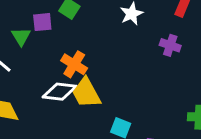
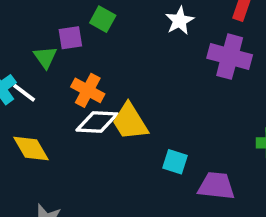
purple cross: (170, 45) -> (230, 57), size x1.6
orange cross: (74, 64) -> (88, 90), moved

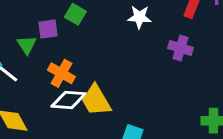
white star: (180, 21) -> (139, 17), turned 30
purple cross: (230, 57) -> (181, 48), size x0.7

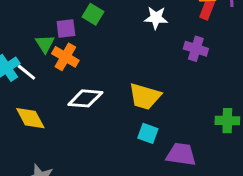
orange cross: (61, 73) -> (65, 57), moved
yellow trapezoid: (96, 100) -> (145, 96), moved, turned -44

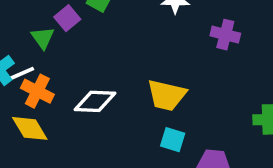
purple square: (66, 29) -> (67, 18), turned -30
orange cross: (65, 57) -> (37, 91), moved
white line: (26, 72) -> (22, 73), turned -60

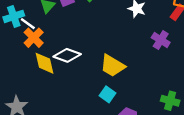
white line: (22, 73) -> (28, 24), turned 42
yellow diamond: (30, 128) -> (44, 63), moved

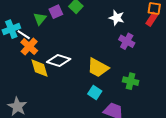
purple cross: (161, 40) -> (127, 41), moved
green cross: (170, 101) -> (131, 81), moved

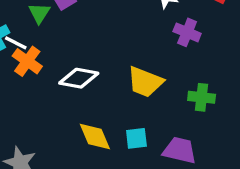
yellow diamond: (39, 68) -> (95, 136), moved
cyan square: (95, 92) -> (136, 138), moved, turned -32

